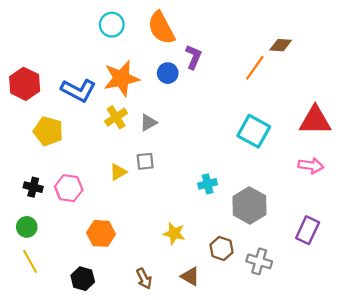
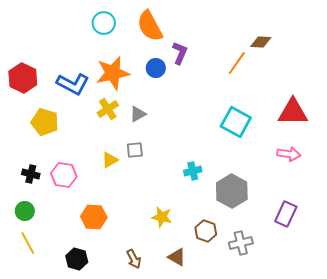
gray cross: (259, 261) -> (241, 243), turned -30

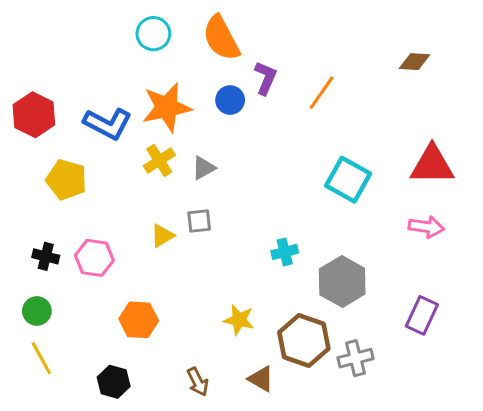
brown diamond: (261, 42) -> (414, 62), moved
orange line: (237, 63) -> (322, 93), moved
brown hexagon: (206, 231) -> (304, 340), size x1.6

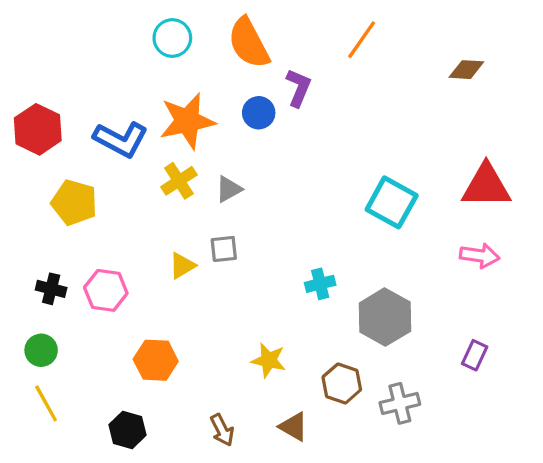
orange line: (322, 93) -> (362, 40), moved
purple rectangle: (422, 315) -> (475, 355), size x0.7
brown hexagon: (304, 340) -> (342, 383), size x0.7

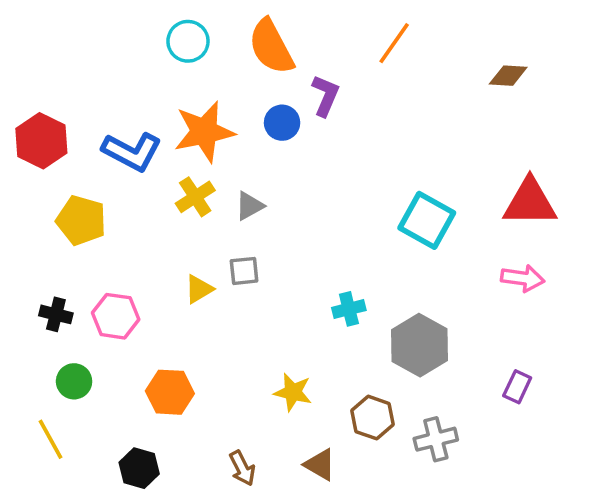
green circle: (41, 350) -> (74, 381), moved

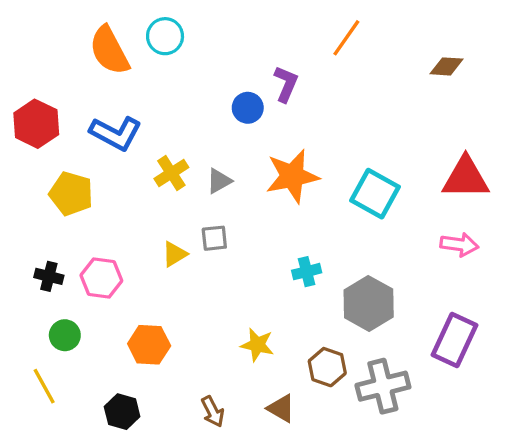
orange semicircle: (271, 47) -> (109, 51), moved
orange star: (204, 132) -> (292, 176), moved
purple rectangle: (517, 387) -> (454, 340), size x1.8
gray cross: (436, 439) -> (383, 386), size x1.4

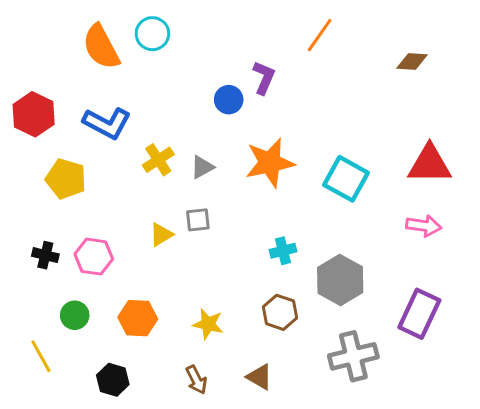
green circle: (65, 335) -> (75, 315), moved
yellow star: (257, 345) -> (208, 324), moved
brown hexagon: (327, 367) -> (280, 312), moved

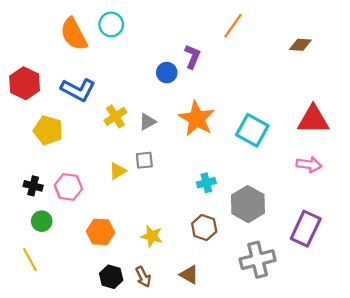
orange star: (270, 163) -> (197, 119), turned -30
green circle: (75, 315) -> (42, 221), moved
black hexagon: (113, 380) -> (111, 277), moved

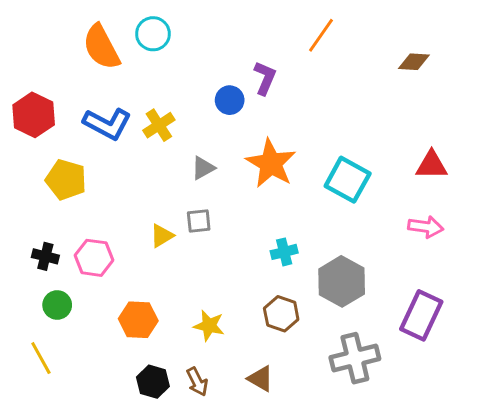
yellow cross: (115, 116) -> (159, 125), moved
red triangle: (313, 120) -> (432, 165), size x0.7

